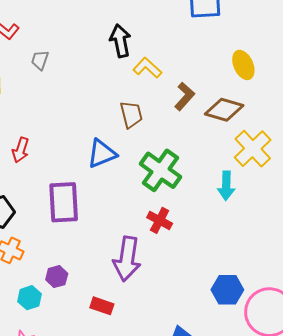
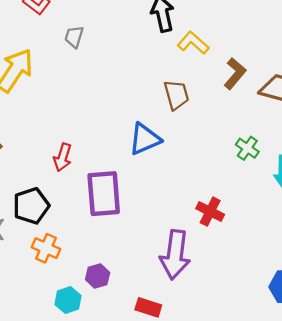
red arrow: (21, 150) -> (63, 157), moved
green cross: (161, 170) -> (247, 148), moved, size x0.5

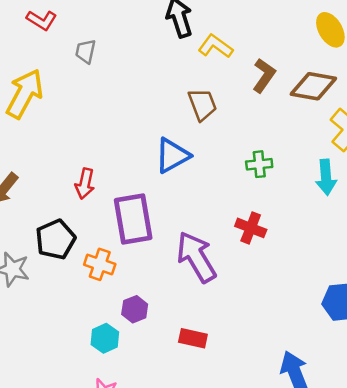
green cross: (247, 148) -> (259, 164), moved, turned -35
orange cross: (46, 248) -> (100, 264), moved
purple arrow: (175, 255) -> (196, 257), moved, turned 147

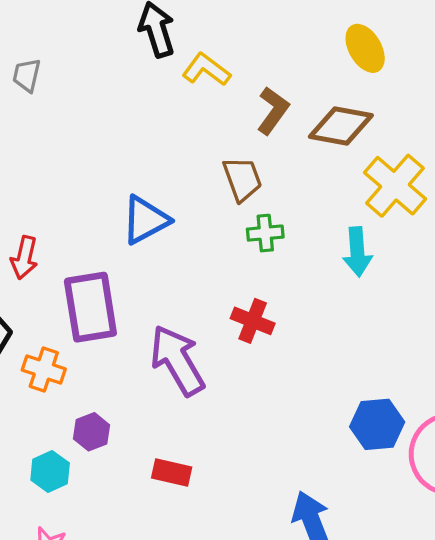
brown trapezoid: (202, 104) -> (242, 179), moved

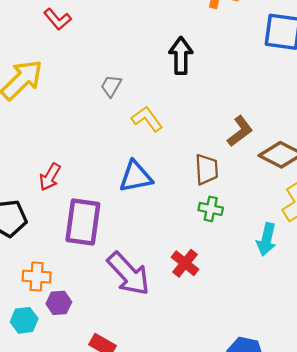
yellow L-shape: (206, 70) -> (147, 119), moved
gray trapezoid: (27, 75) -> (111, 86), moved
purple arrow: (177, 360) -> (129, 274), turned 150
orange cross: (44, 370) -> (37, 277), moved, turned -32

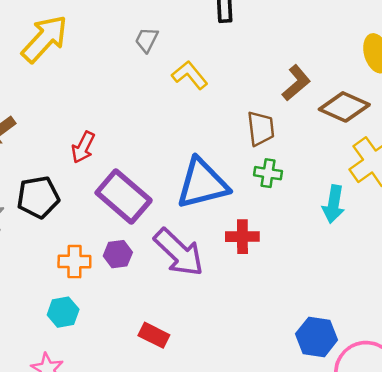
blue triangle: (136, 177) -> (202, 184), moved, size x1.4
purple rectangle: (83, 222) -> (124, 197), turned -54
red cross: (185, 263) -> (242, 237), turned -36
purple hexagon: (59, 303) -> (118, 254), moved

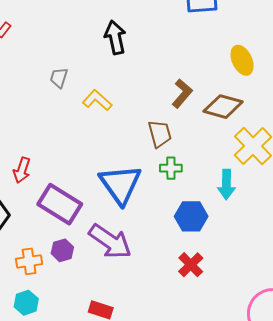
blue triangle: (202, 184) -> (120, 184), turned -42
red cross: (242, 237) -> (191, 265), moved, turned -35
blue hexagon: (317, 337) -> (191, 216), moved

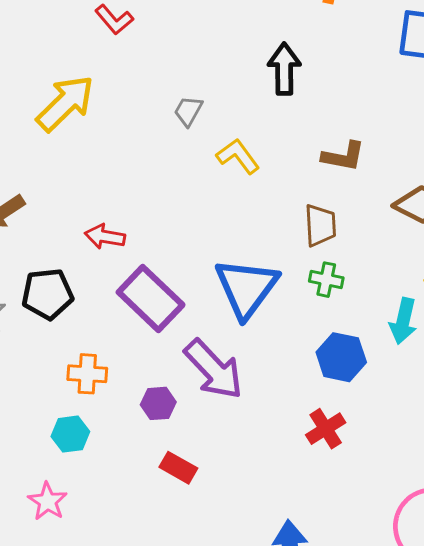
brown L-shape: (182, 93) -> (343, 156), moved, turned 48
red arrow: (22, 170) -> (105, 237), turned 70
purple hexagon: (62, 250) -> (158, 403), moved

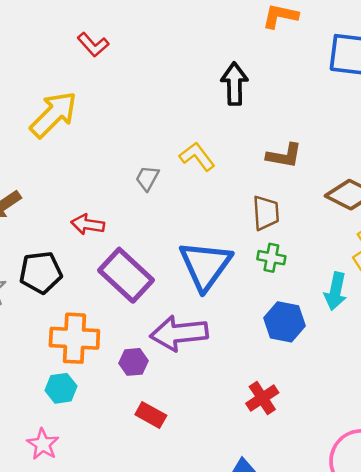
gray trapezoid: (188, 111) -> (147, 178), moved
purple arrow: (214, 369) -> (179, 333), turned 128
orange cross: (87, 374) -> (74, 338), size x1.5
red cross: (326, 429) -> (262, 398), moved

